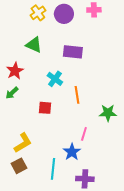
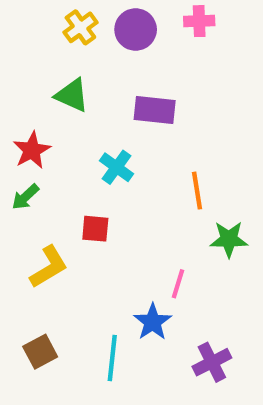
orange line: (77, 95) -> (197, 191), moved
yellow L-shape: (23, 143) -> (49, 267), moved
purple cross: (85, 179) -> (212, 362), moved, turned -30

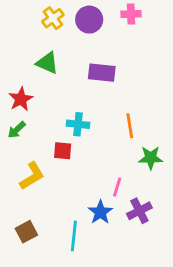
cyan cross: (117, 167) -> (78, 124), moved, turned -30
purple cross: (212, 362) -> (139, 211), moved

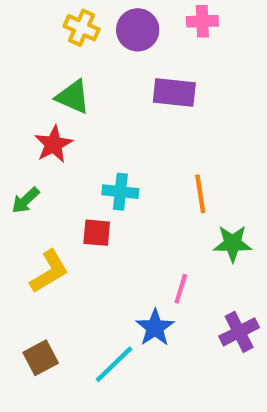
yellow cross: (53, 18) -> (82, 28), turned -30
purple rectangle: (102, 73) -> (174, 92), moved
red star: (21, 99) -> (54, 144), moved
purple cross: (139, 211) -> (239, 332), moved
cyan line: (74, 236) -> (114, 364), turned 40

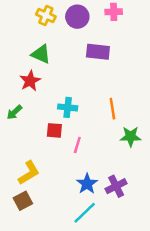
yellow L-shape: (49, 271) -> (29, 173), moved
pink line: (181, 289) -> (77, 145), moved
purple cross: (239, 332) -> (116, 186), moved
cyan line: (114, 364) -> (85, 213), moved

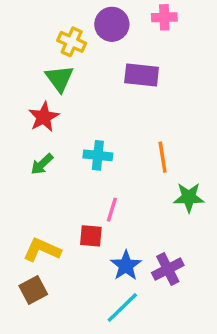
yellow cross: (46, 15) -> (72, 42), moved
green triangle: (41, 54) -> (59, 78), turned 30
green arrow: (14, 112) -> (42, 164), moved
red square: (54, 130) -> (91, 236), moved
yellow L-shape: (29, 173) -> (42, 250), turned -125

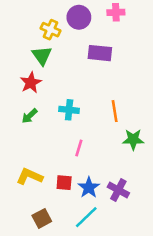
red square: (91, 236) -> (64, 183), moved
purple cross: (168, 269) -> (118, 190), turned -35
brown square: (33, 290) -> (42, 218), moved

